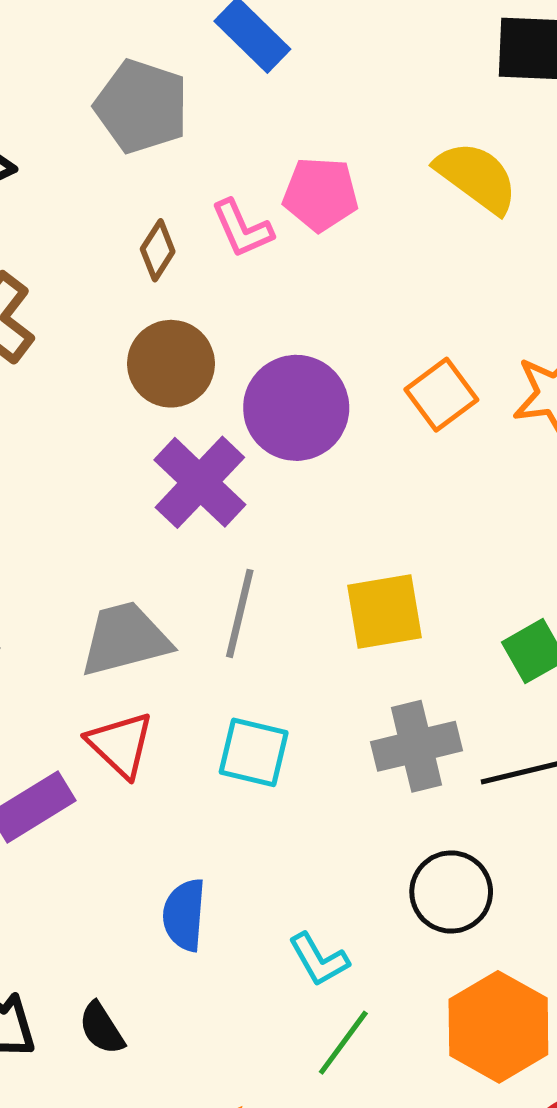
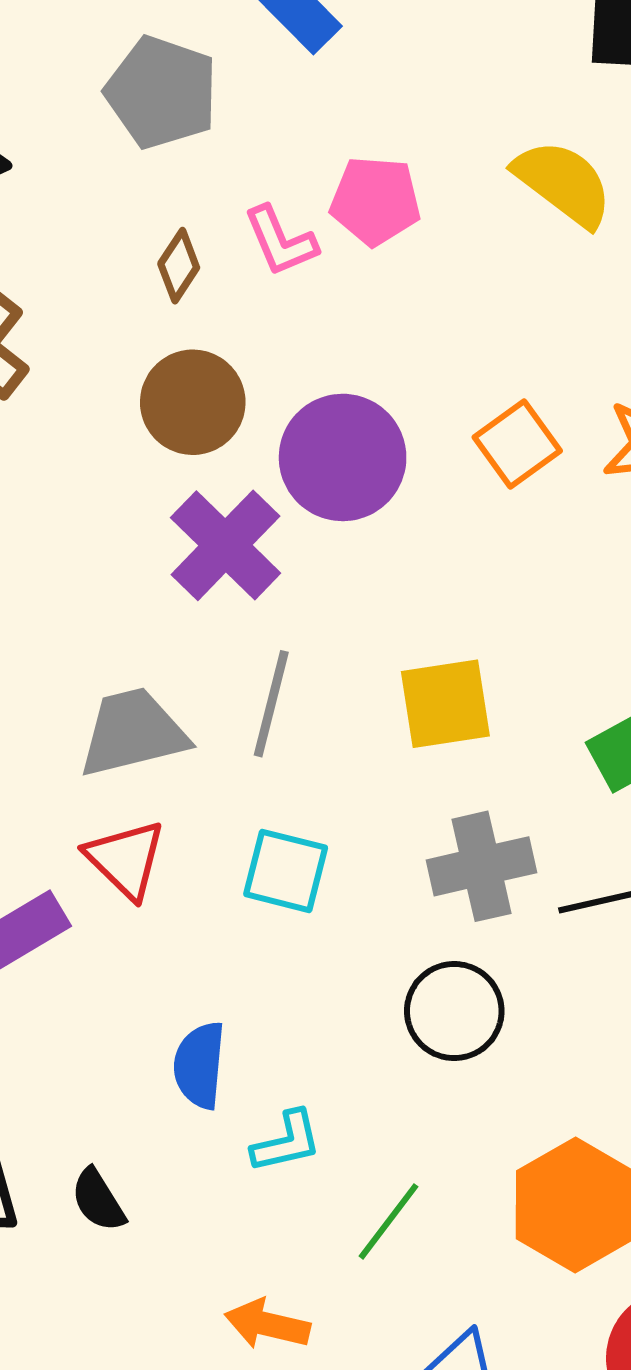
black circle: (451, 892) -> (454, 1011), moved
cyan L-shape: (319, 960) -> (287, 1142), moved, turned -74

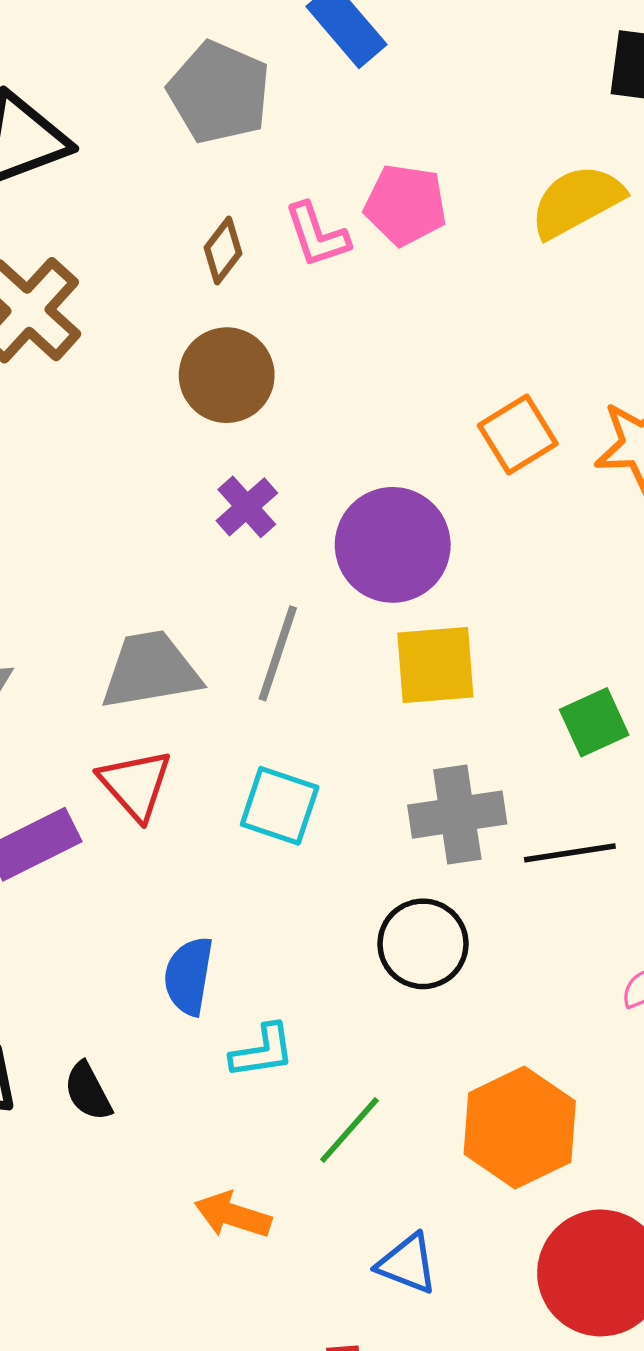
yellow semicircle: (563, 183) -> (577, 201), turned -70
purple circle: (343, 457) -> (393, 545), moved
purple cross: (226, 545) -> (247, 507), size x0.6

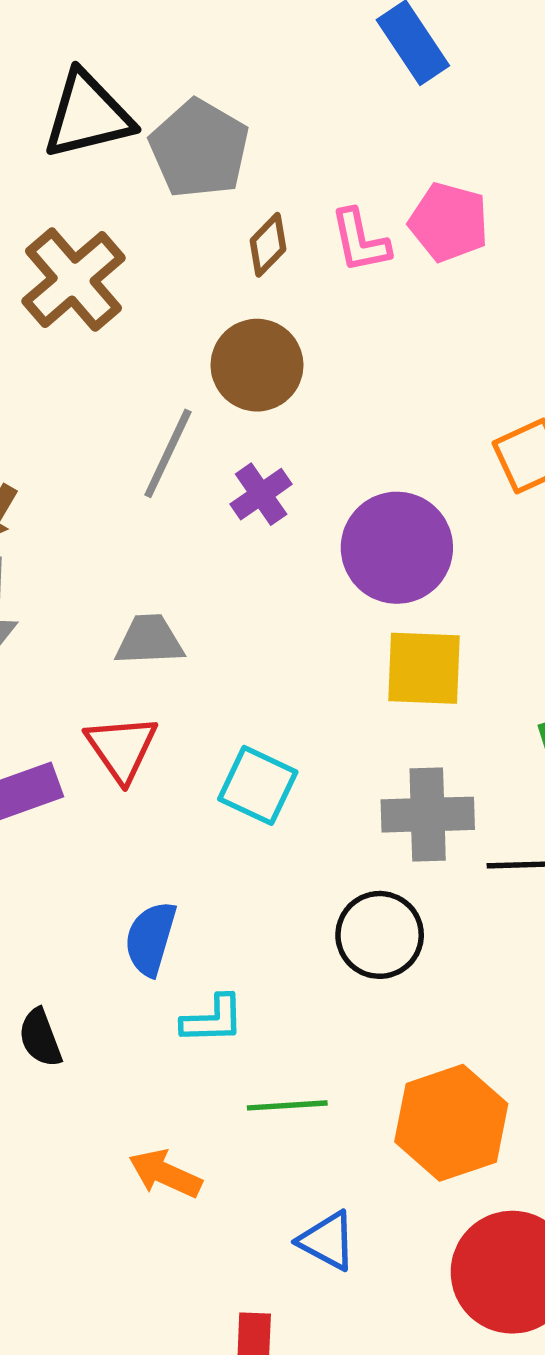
gray pentagon: (219, 92) -> (199, 149), moved
gray line: (278, 653) -> (168, 453), moved
gray trapezoid: (151, 670) -> (149, 640), size x0.7
green line: (349, 1130) -> (287, 1105), turned 38

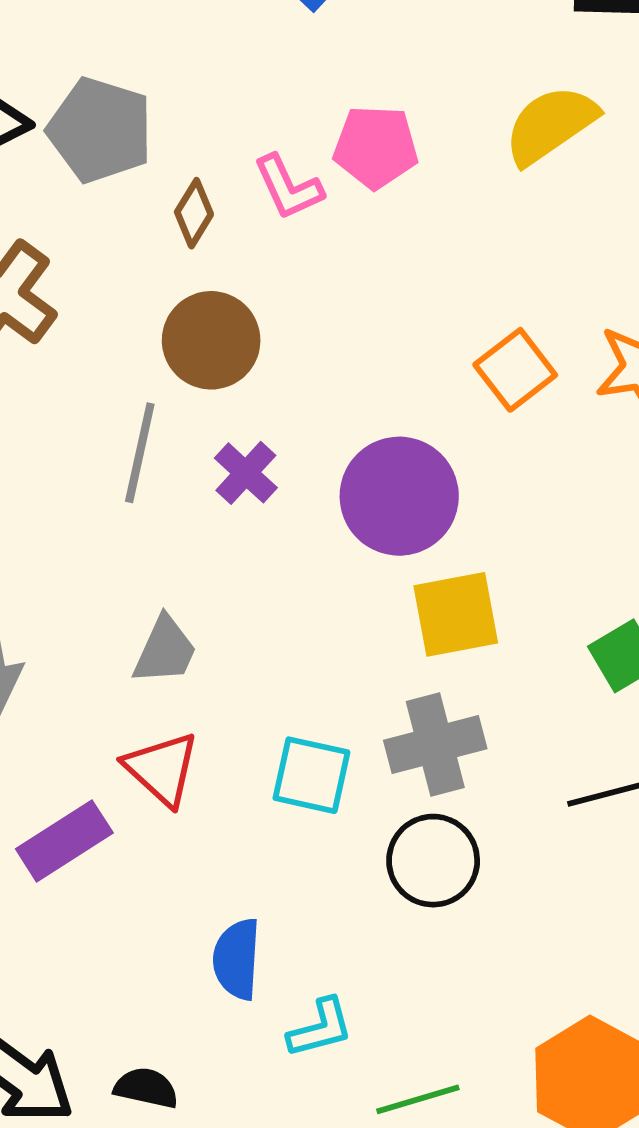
gray trapezoid: (149, 640) -> (165, 650), turned 130
gray cross: (428, 815) -> (435, 745), moved
black circle: (380, 935) -> (433, 861), moved
black semicircle: (40, 1038) -> (146, 1088), turned 136

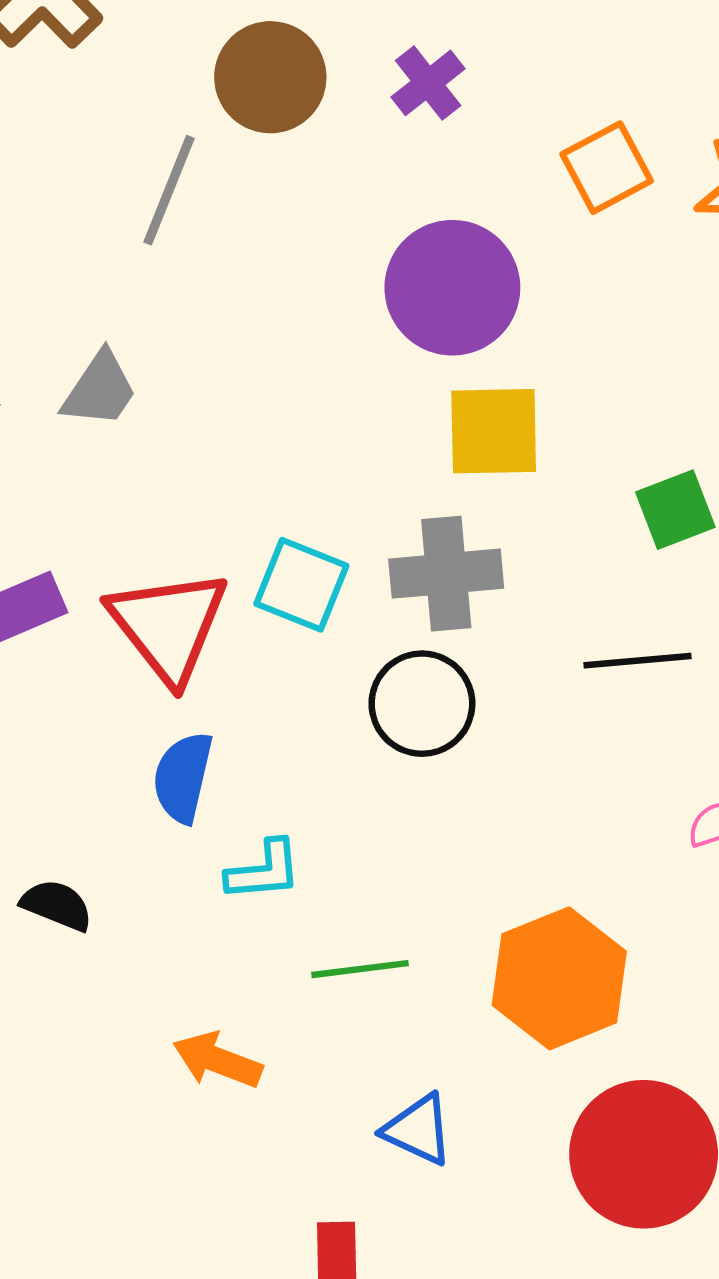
purple cross: (246, 473) -> (428, 83), moved
gray trapezoid: (165, 650) -> (100, 390), moved
red triangle: (162, 769) -> (168, 626), moved, size x1.4

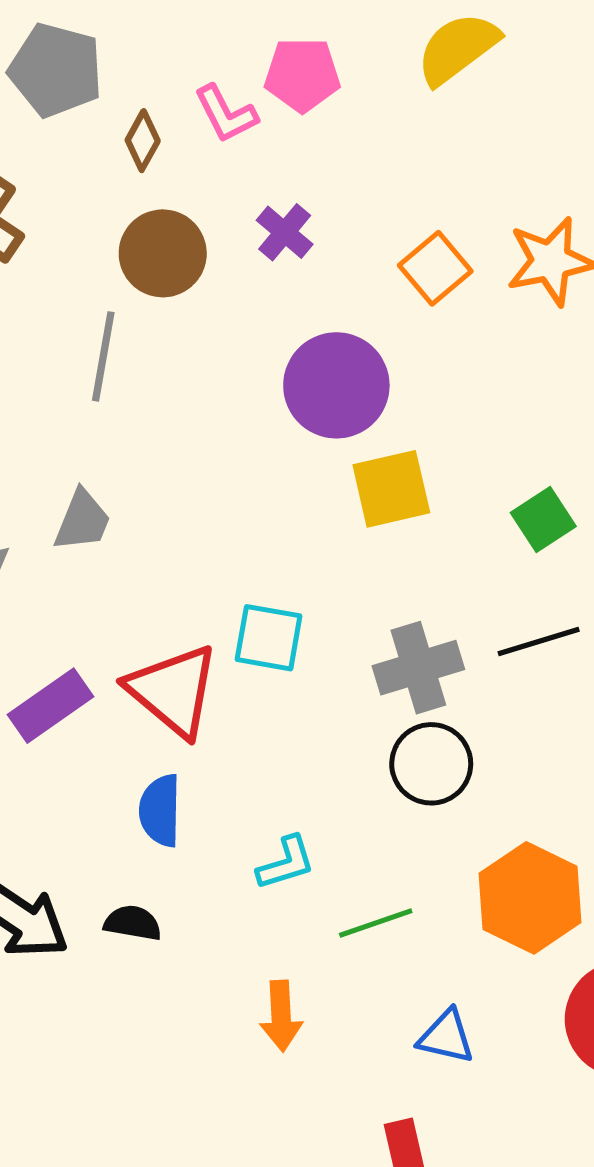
gray cross: (446, 574) -> (418, 668), moved
black circle: (422, 704) -> (431, 764), moved
blue semicircle: (183, 777) -> (160, 810), moved
orange arrow: (217, 1060) -> (281, 1016), turned -102

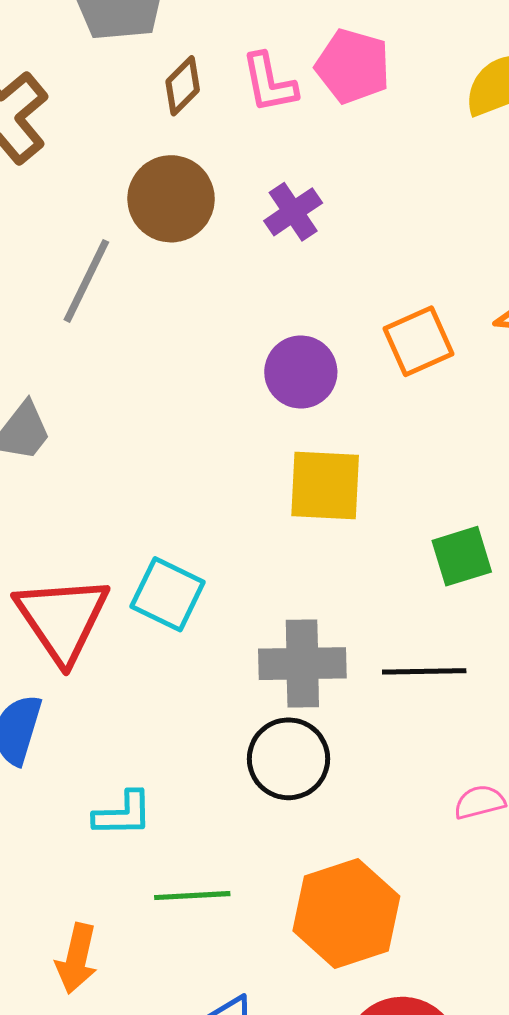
orange square: (435, 268) -> (419, 341), moved
purple circle: (336, 385) -> (301, 372), size x0.7

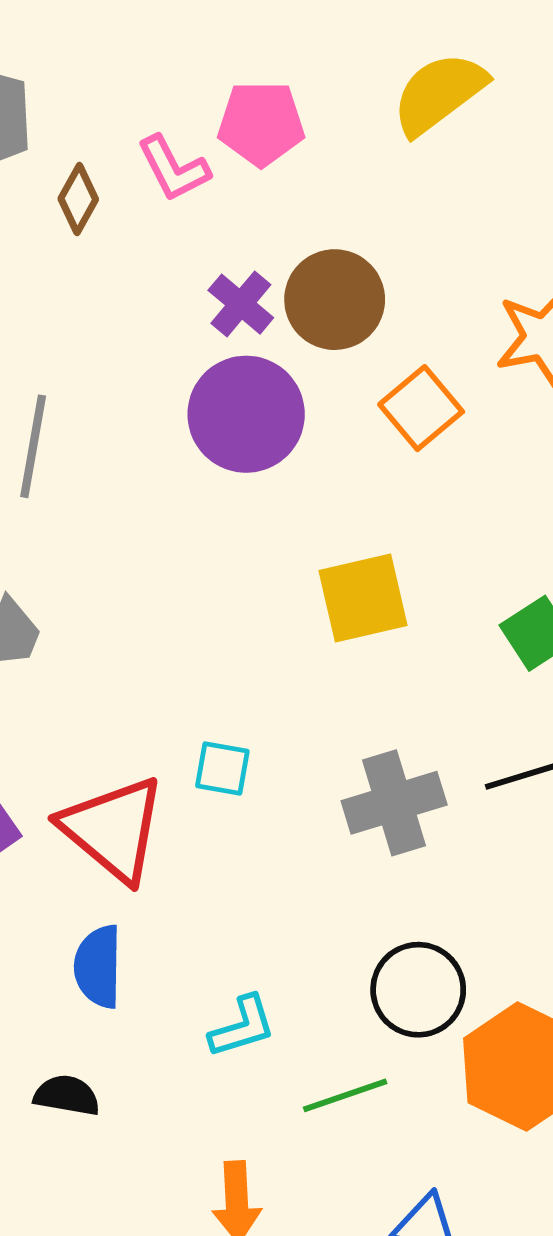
brown circle: (171, 199) -> (335, 300), moved
purple circle: (301, 372) -> (246, 414), moved, size x1.4
cyan square: (168, 594) -> (222, 769), size x0.7
black circle: (288, 759) -> (418, 990), moved

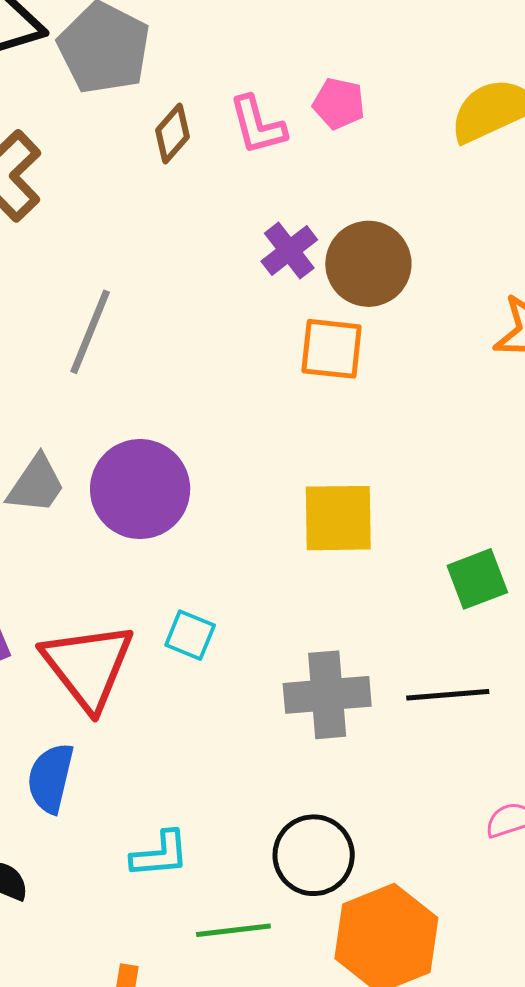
pink pentagon: (261, 124) -> (339, 103), size x0.7
orange square: (421, 408) -> (332, 349), moved, turned 34
purple circle: (246, 414) -> (140, 489), moved

